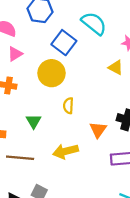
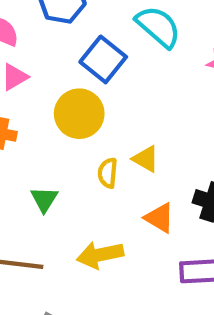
yellow triangle: (116, 67) -> (146, 159), moved
orange triangle: (98, 130) -> (160, 218), turned -36

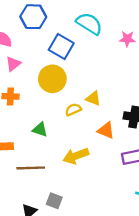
yellow semicircle: (108, 173) -> (73, 110), turned 70
green triangle: (44, 199) -> (40, 130), turned -35

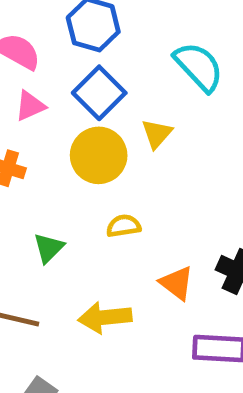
blue square: (61, 46) -> (99, 93), moved
yellow triangle: (93, 98) -> (157, 134), moved, turned 35
green triangle: (40, 130) -> (49, 248), turned 42

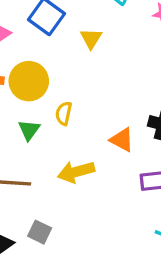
yellow circle: (99, 155) -> (29, 81), moved
yellow semicircle: (124, 226) -> (64, 113), moved, turned -60

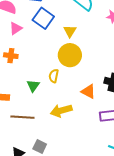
yellow circle: (29, 81) -> (70, 55), moved

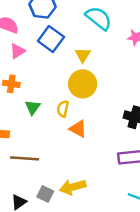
green triangle: (33, 86) -> (33, 107), moved
orange triangle: (88, 91) -> (78, 129), moved
yellow arrow: (61, 111) -> (73, 187), moved

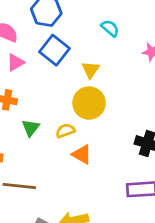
cyan semicircle: (99, 18) -> (110, 28), size x0.6
yellow semicircle: (63, 109) -> (65, 131), turned 56

